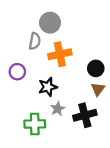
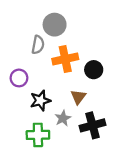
black circle: (96, 68) -> (94, 70), moved
black star: (48, 87) -> (40, 101), moved
brown triangle: (98, 89) -> (78, 97), moved

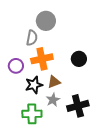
orange cross: (65, 59) -> (42, 59), moved
brown triangle: (78, 97) -> (54, 82), moved, turned 32

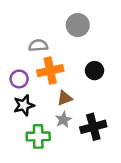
gray circle: (46, 21) -> (78, 25), moved
gray semicircle: (32, 38) -> (38, 45), turned -105
black star: (34, 85) -> (24, 105), moved

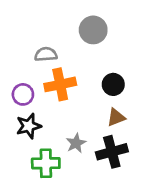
brown triangle: (65, 98) -> (116, 117), moved

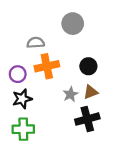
gray star: (76, 143) -> (70, 94), moved
green cross: (46, 163) -> (23, 129), moved

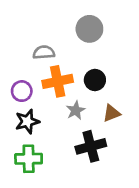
black circle: (88, 66) -> (95, 80), moved
gray star: (70, 94) -> (76, 110), moved
black cross: (87, 119) -> (91, 146), moved

